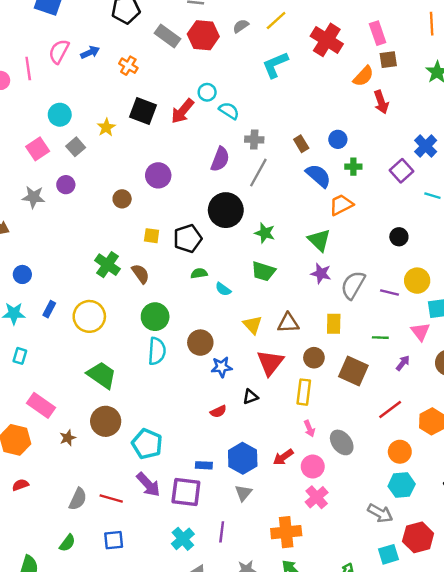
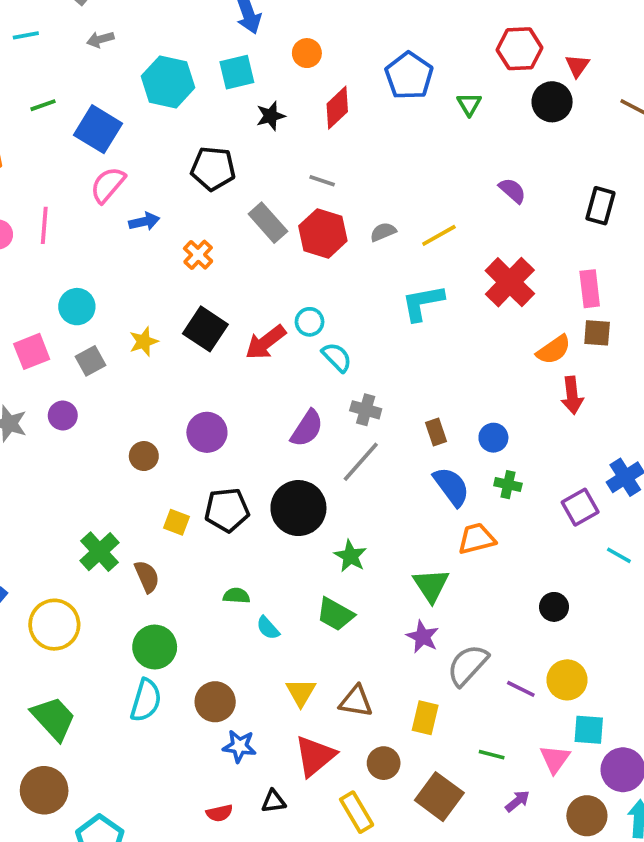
pink semicircle: (59, 51) -> (108, 185), moved
black pentagon: (188, 239) -> (227, 510), moved
yellow rectangle: (304, 392) -> (357, 812), turned -50

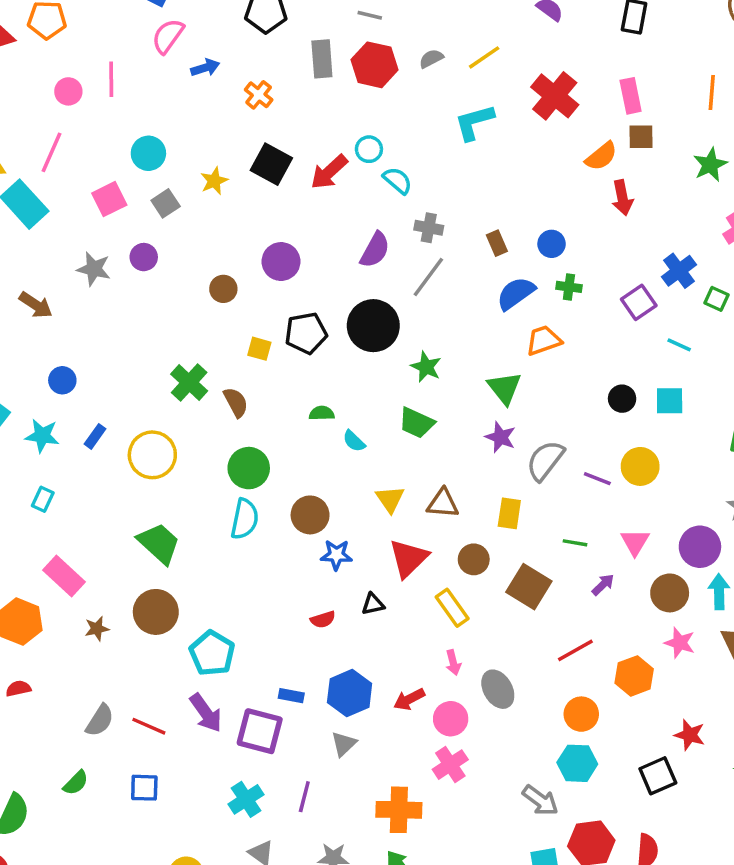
gray rectangle: (268, 223) -> (322, 59), turned 42
blue semicircle: (451, 487) -> (516, 293), turned -84
cyan square: (589, 730) -> (670, 401), moved

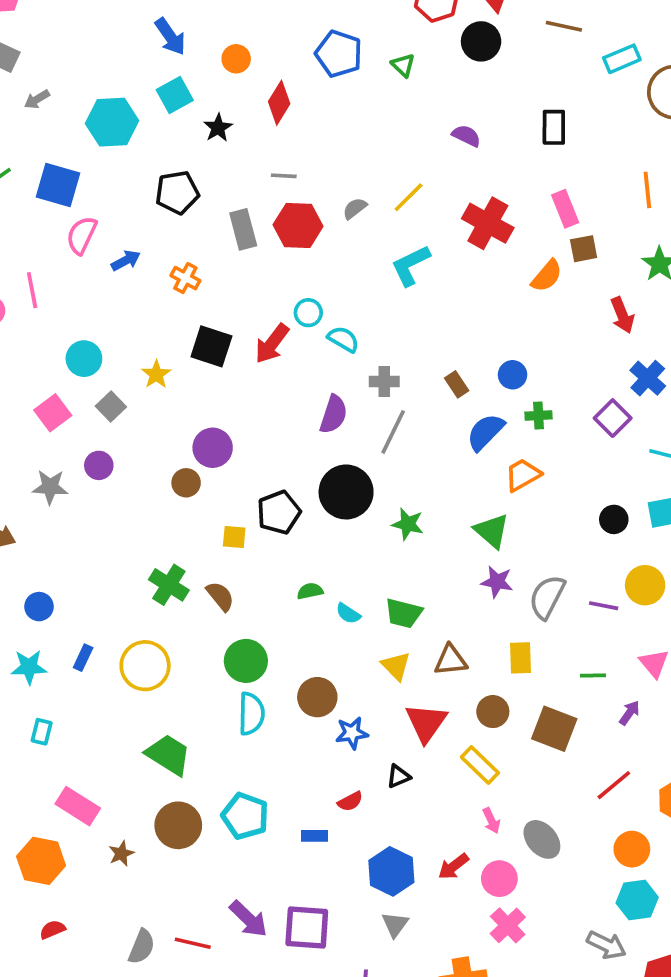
red arrow: (622, 198) -> (622, 315), moved
purple circle: (281, 262) -> (213, 448), moved
green trapezoid: (416, 423) -> (403, 613), moved
cyan pentagon: (212, 653) -> (245, 816), moved
blue rectangle: (291, 696) -> (314, 836), moved

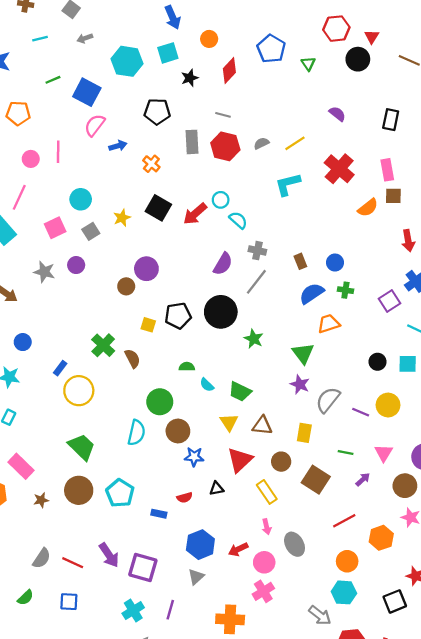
blue rectangle: (83, 658) -> (60, 368), moved
green circle: (246, 661) -> (160, 402), moved

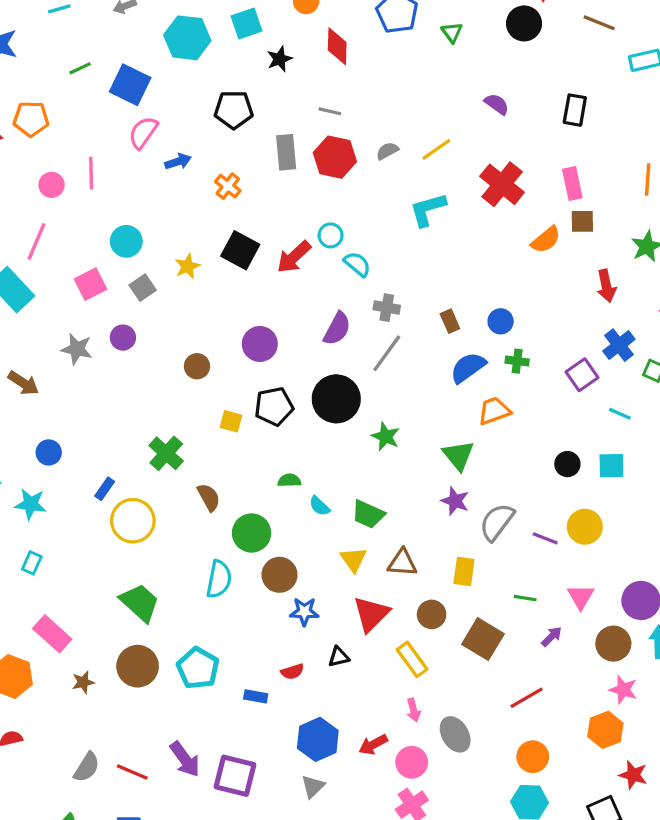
red diamond: (229, 71) -> (337, 46), turned -40
purple circle: (146, 269) -> (260, 344), moved
brown semicircle: (132, 358) -> (209, 497), moved
orange hexagon: (381, 538) -> (605, 730), moved

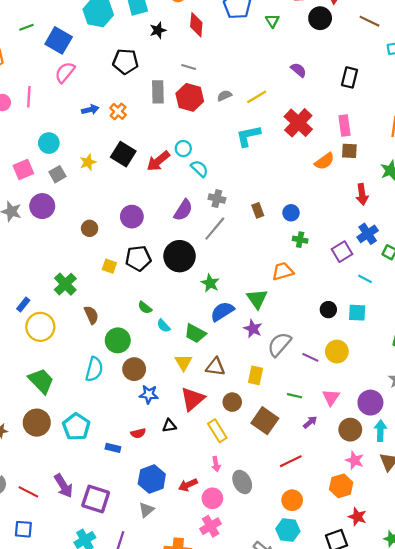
blue arrow: (178, 162) -> (90, 110), moved
purple circle: (123, 338) -> (42, 206), size x1.5
blue semicircle: (468, 368) -> (222, 311), moved
green semicircle: (289, 480) -> (145, 308), turned -144

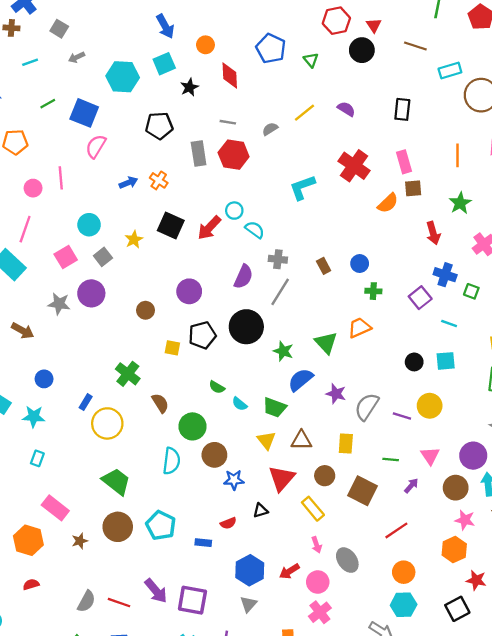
gray semicircle: (224, 96) -> (270, 129), moved
yellow line: (257, 97) -> (304, 113), moved
blue cross: (368, 234) -> (445, 275), turned -30
green triangle: (257, 299) -> (326, 343), moved

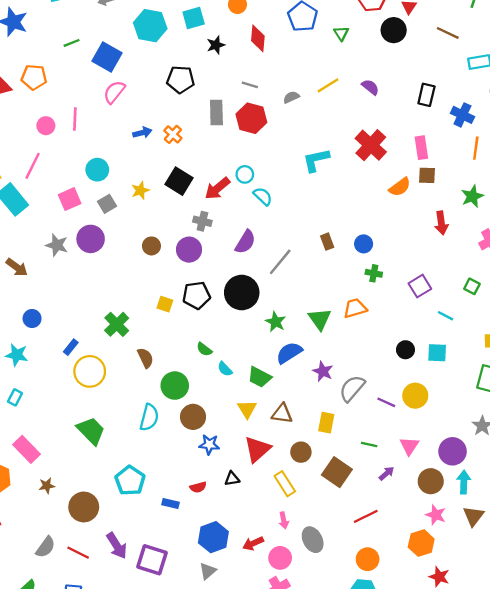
gray cross: (278, 259) -> (202, 221), moved
blue cross: (445, 275) -> (462, 115), moved
brown circle: (146, 310) -> (151, 246), moved
brown circle: (118, 527) -> (84, 507), moved

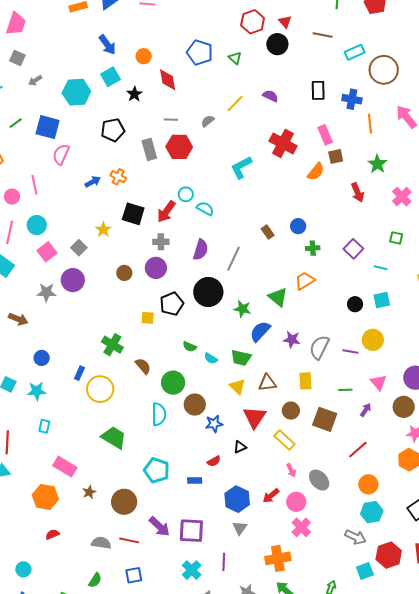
cyan circle: (97, 170) -> (37, 225), moved
gray semicircle: (46, 547) -> (101, 543), turned -102

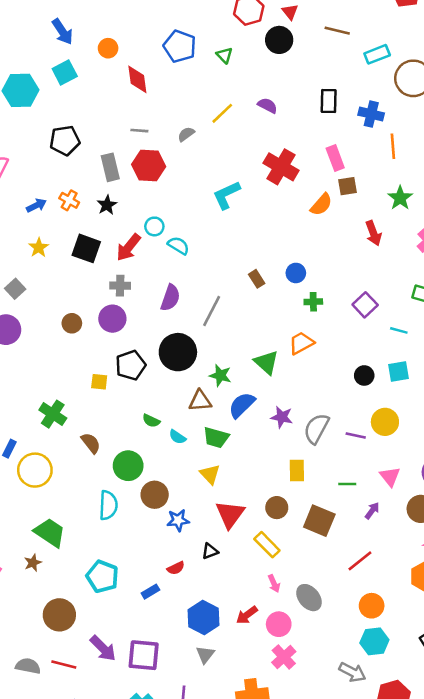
black star: (134, 94) -> (107, 205), moved
yellow star: (103, 230) -> (39, 248), moved
brown triangle: (267, 383) -> (200, 401), moved
blue rectangle: (195, 480) -> (150, 592), turned -32
brown star: (89, 492) -> (33, 563), moved

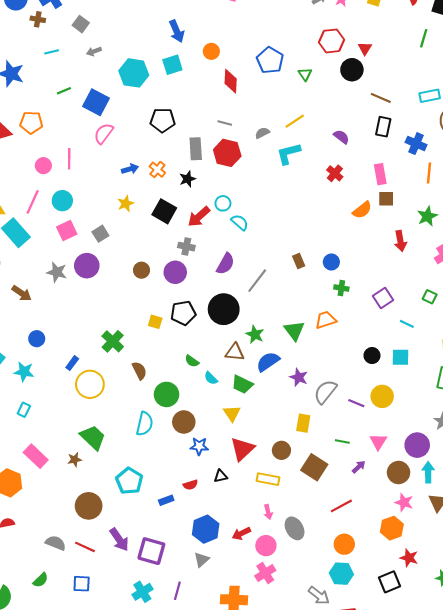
brown line: (337, 31) -> (381, 98), moved
purple semicircle: (267, 105) -> (341, 137), moved
red cross: (281, 167) -> (335, 173), size x0.6
cyan L-shape: (226, 195) -> (288, 154), moved
yellow rectangle: (267, 545) -> (268, 479), turned -45

